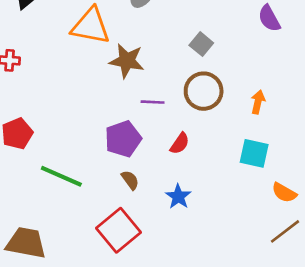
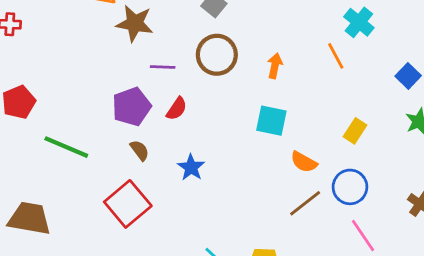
red semicircle: (180, 143) -> (177, 109), moved

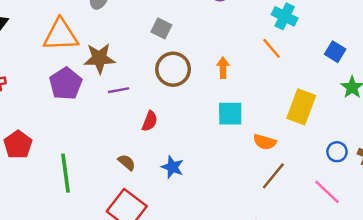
purple line: (163, 67) -> (119, 90), moved
purple pentagon: (132, 107) -> (66, 84), moved
yellow rectangle: (355, 131) -> (301, 107), size x1.6
green line: (66, 147) -> (65, 173), turned 72
blue circle: (350, 187) -> (337, 152), moved, size x0.7

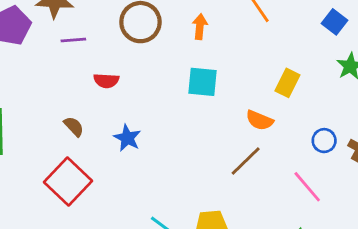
yellow rectangle: (301, 107) -> (287, 83), size x0.7
red semicircle: (150, 121) -> (106, 81), turned 66
orange semicircle: (265, 142) -> (260, 120), moved

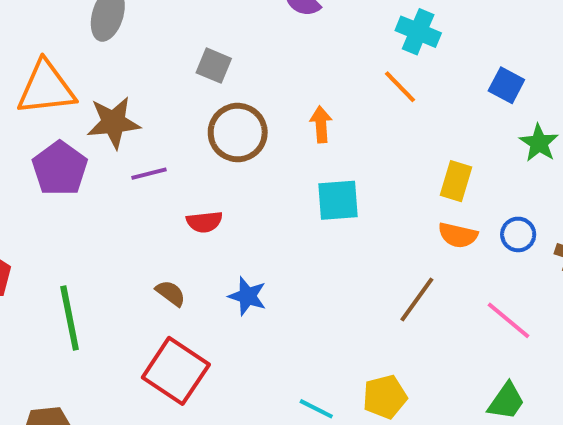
orange semicircle: (260, 120) -> (458, 235), moved
blue circle: (324, 141) -> (518, 234), moved

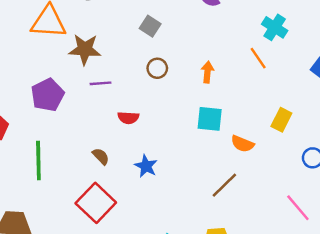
brown circle: (238, 133) -> (157, 68), size x0.6
purple pentagon: (60, 169) -> (48, 95), moved
orange semicircle: (458, 235) -> (242, 144), moved
brown line: (417, 300) -> (224, 185), moved

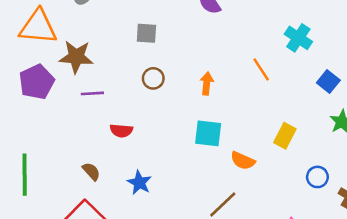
gray square: (150, 26) -> (146, 33), turned -30
cyan cross: (275, 27) -> (298, 38), moved
purple pentagon: (48, 95) -> (37, 82), moved

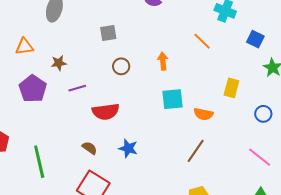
orange triangle: (38, 27) -> (24, 47), size x0.6
brown star: (76, 57) -> (59, 63), size x0.6
red semicircle: (121, 131) -> (106, 112), size x1.5

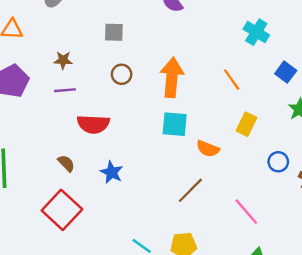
orange line: (202, 41) -> (232, 80), moved
orange arrow: (163, 61) -> (172, 77), size x1.8
brown star: (59, 63) -> (63, 60), moved
pink line: (260, 157) -> (246, 212), moved

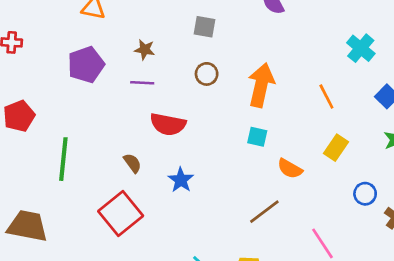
cyan square: (175, 124) -> (257, 137), size x0.7

